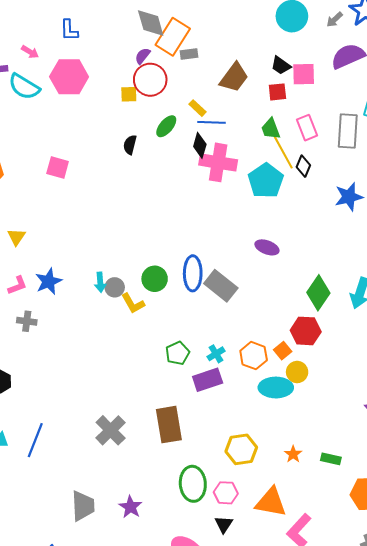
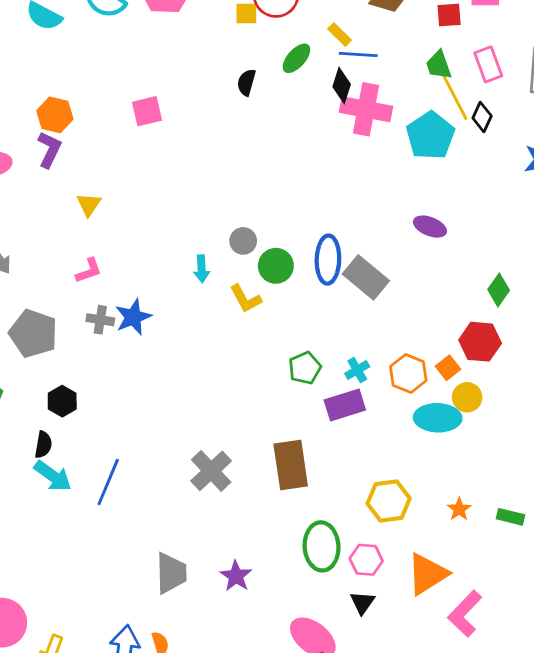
pink square: (58, 167) -> (147, 111), turned -30
blue star: (49, 281) -> (133, 317), moved
gray circle: (115, 287) -> (243, 241), moved
green diamond: (318, 293) -> (499, 290), size x0.7
orange triangle: (271, 502) -> (427, 574), turned -44

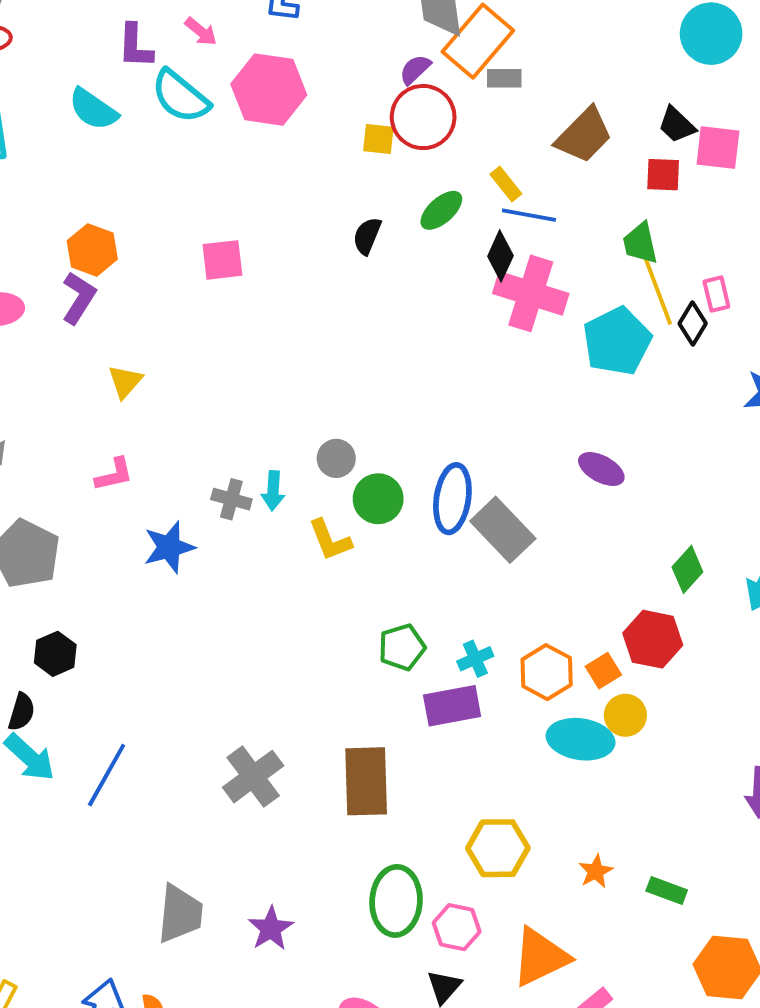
pink rectangle: (488, 64) -> (716, 294), moved, size x0.7
gray cross: (100, 320) -> (231, 499), moved

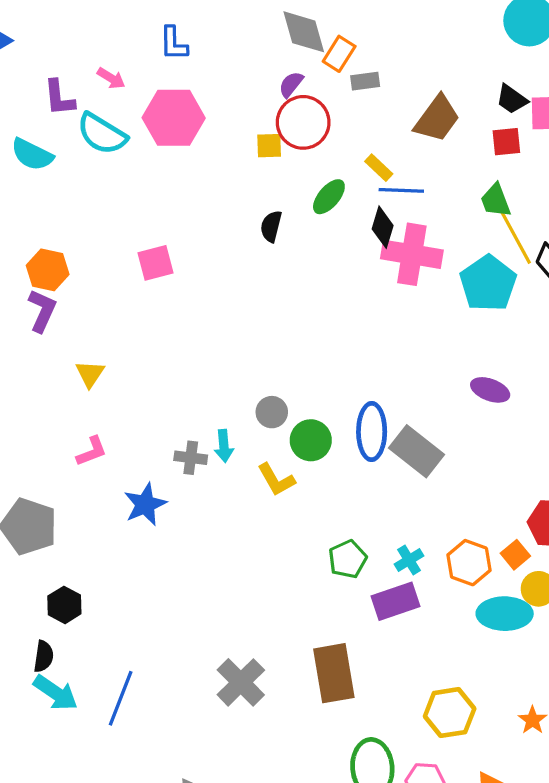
orange rectangle: (478, 41) -> (339, 54), size x0.6

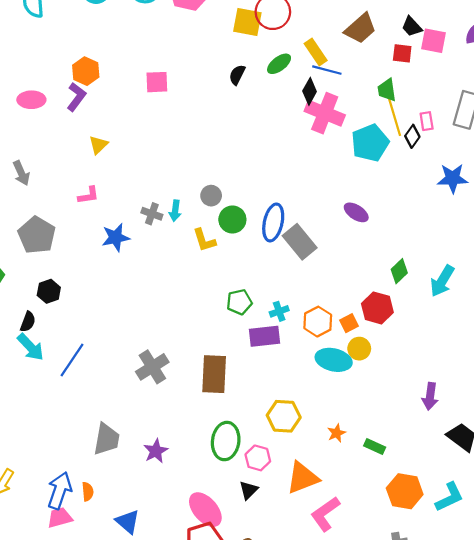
yellow square: (269, 146) -> (247, 22), size x1.6
yellow rectangle: (379, 168) -> (316, 52), size x1.4

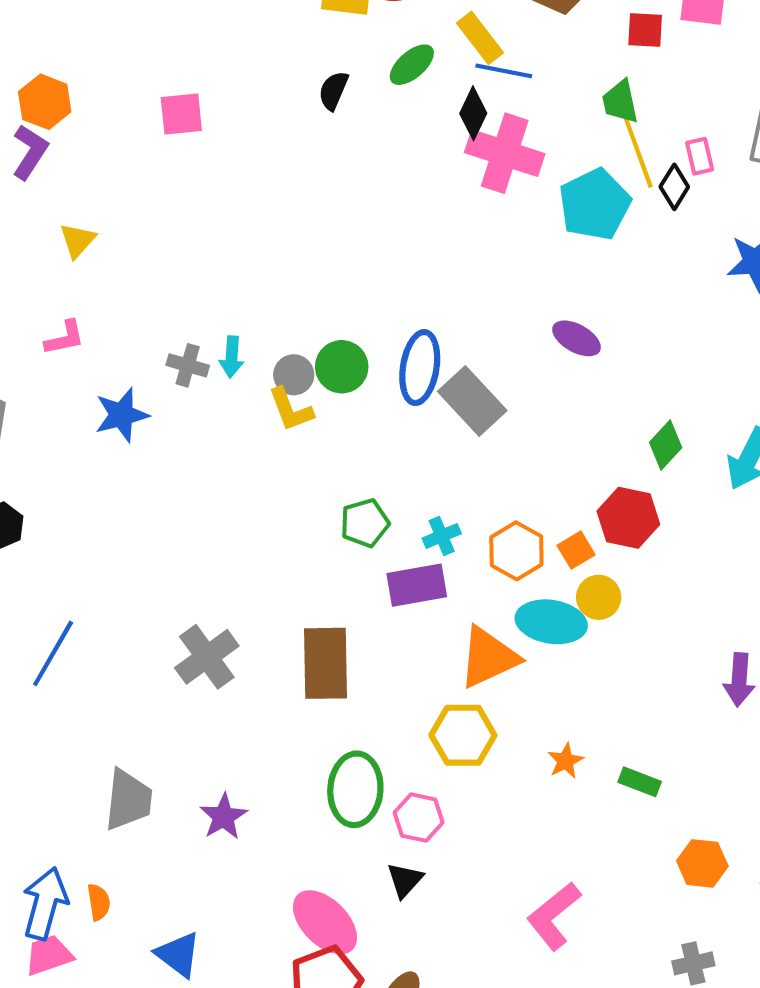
gray circle: (211, 196) -> (294, 375), moved
orange triangle: (303, 478) -> (488, 657), moved
orange hexagon: (405, 491) -> (702, 863), size x0.7

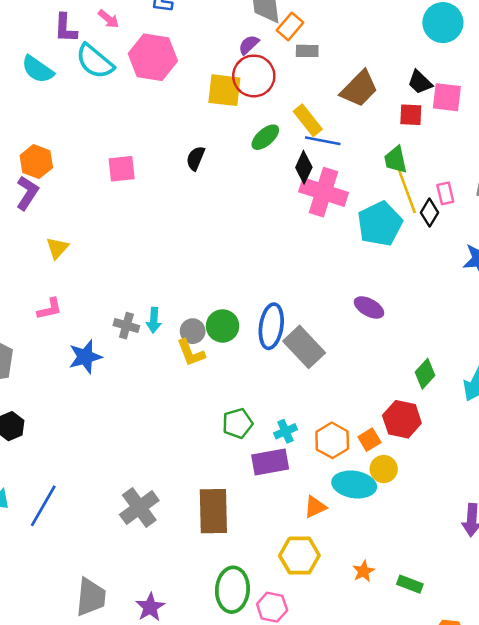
black semicircle: (333, 91) -> (196, 158), moved
orange triangle: (488, 657) -> (315, 507), size x0.6

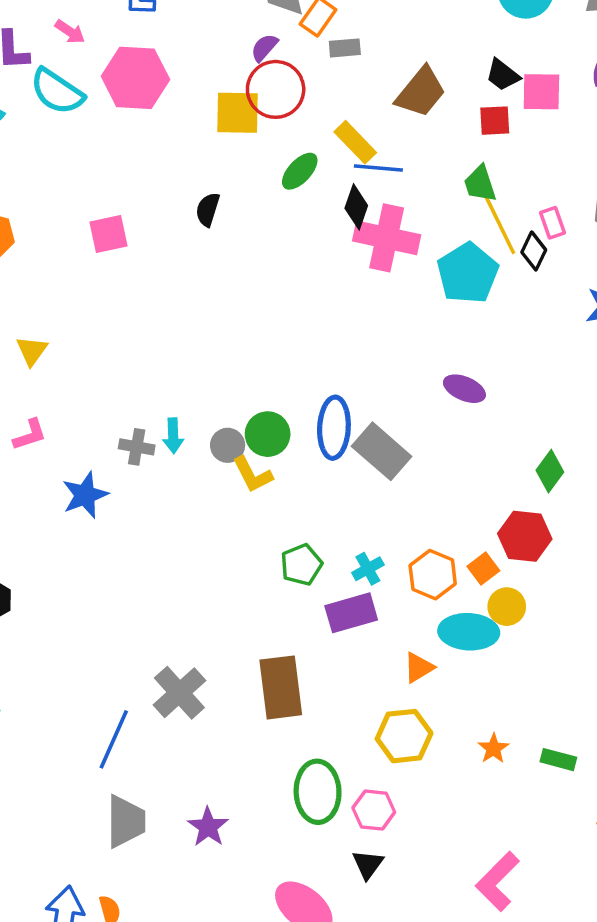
yellow L-shape: (191, 353) -> (253, 475), moved
blue line: (43, 506) -> (114, 739), moved

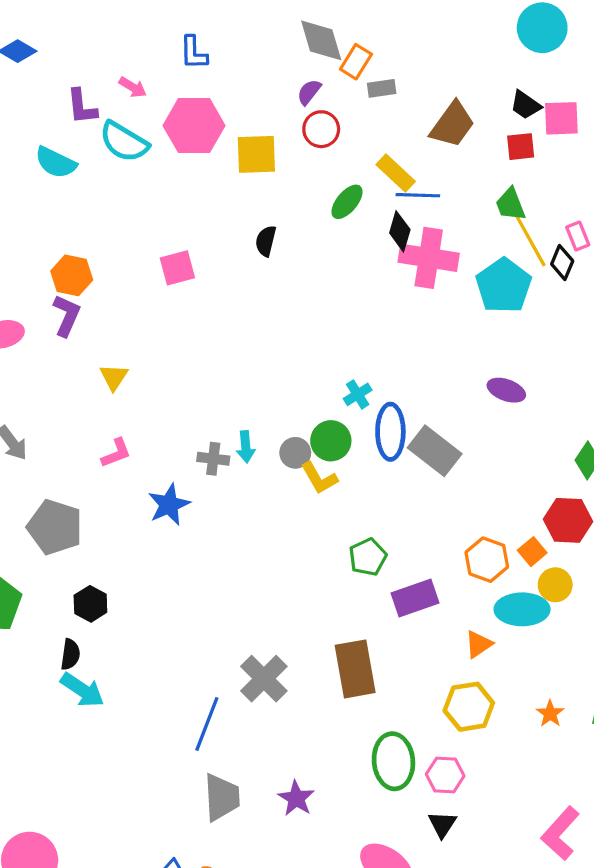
red circle: (276, 89) -> (321, 129), size x0.7
yellow square: (238, 113) -> (256, 154), moved
cyan cross: (368, 569) -> (358, 394), moved

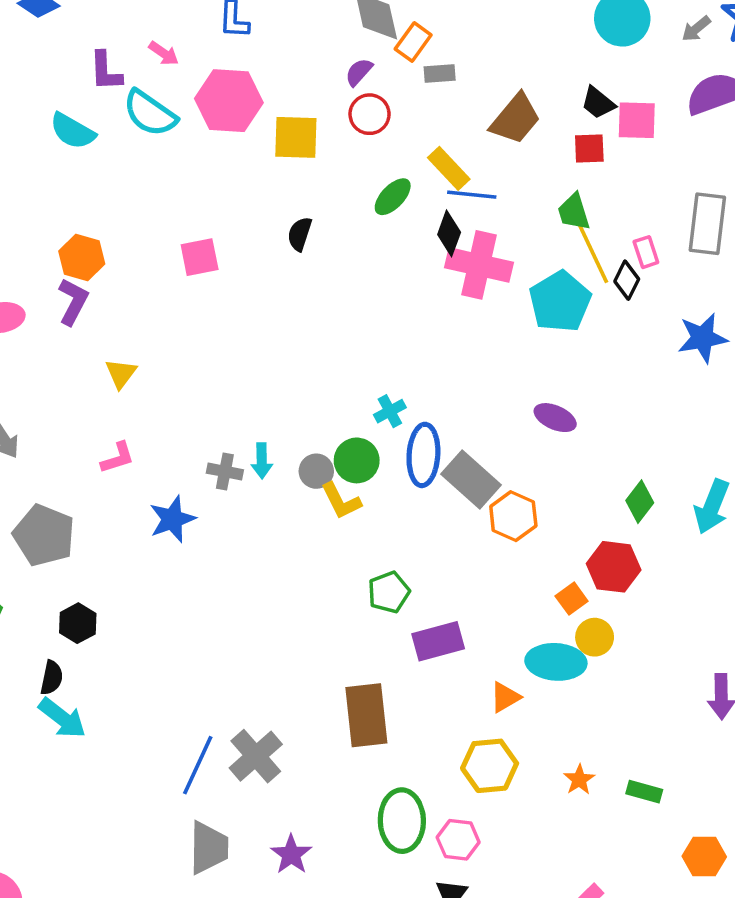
orange hexagon: (487, 560) -> (513, 516), moved
gray cross: (264, 679) -> (256, 756), moved

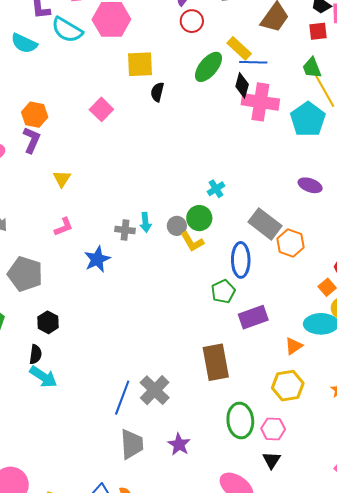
yellow square: (296, 137) -> (140, 64), moved
green ellipse: (393, 197) -> (208, 67), size x1.4
pink square: (200, 257) -> (101, 109), turned -30
blue ellipse: (423, 455) -> (241, 260), moved

